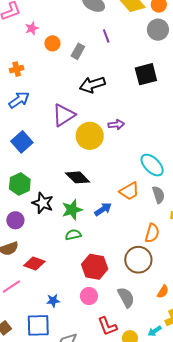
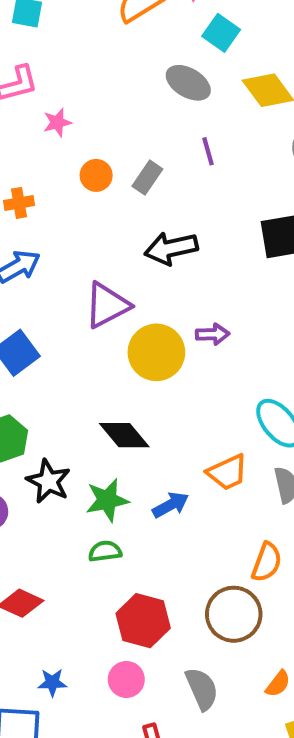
orange circle: (52, 43) -> (96, 175), moved

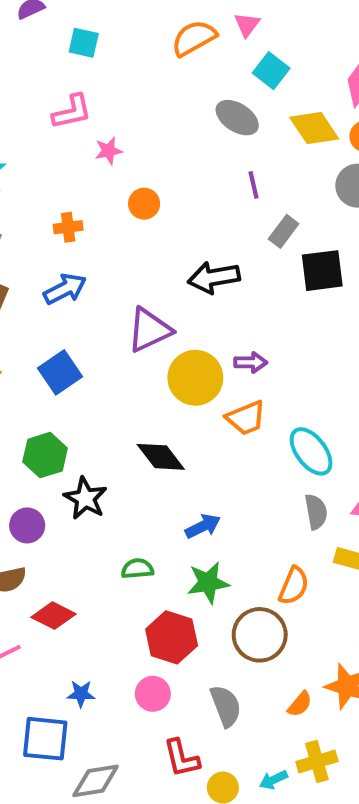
gray rectangle: (147, 178) -> (284, 231), moved
orange trapezoid: (227, 472) -> (246, 418), moved
green star: (107, 500) -> (208, 583), moved

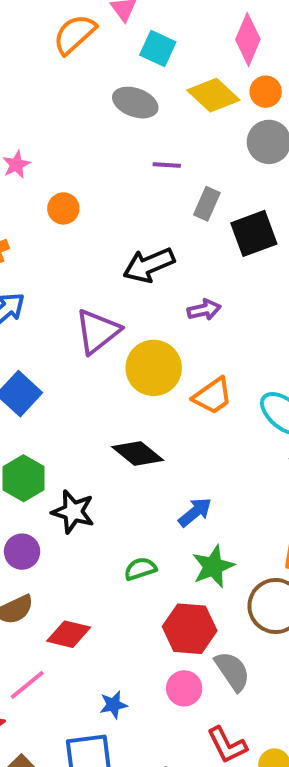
purple line: (254, 185) -> (167, 165), turned -60
purple arrow: (251, 362) -> (204, 310), moved
gray semicircle: (226, 706) -> (232, 671), moved

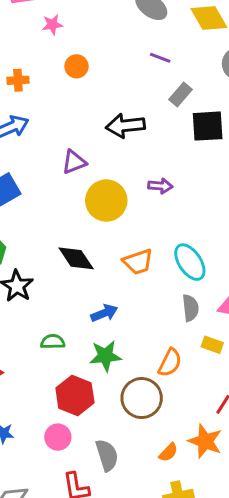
purple arrow: (204, 310) -> (160, 186), moved
purple triangle: (98, 331) -> (74, 162), size x0.7
orange trapezoid: (213, 396) -> (138, 262), moved
gray semicircle: (232, 671) -> (107, 455), moved

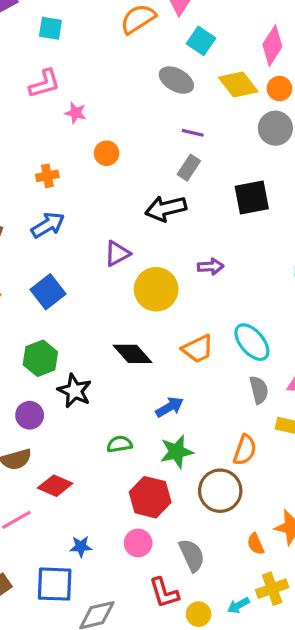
pink star: (52, 25) -> (76, 113), turned 30
gray rectangle: (180, 94) -> (189, 168), moved
orange semicircle: (168, 452) -> (256, 544), turned 120

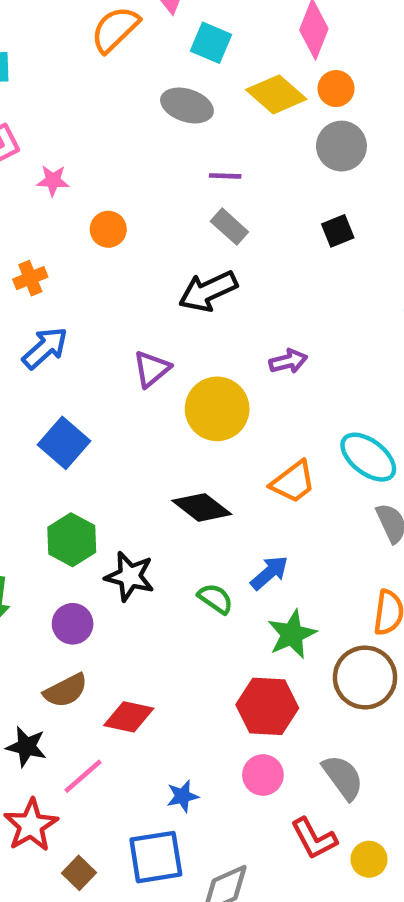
gray rectangle: (189, 168) -> (229, 227), turned -70
black square: (252, 198) -> (338, 231), moved, size x0.6
green semicircle: (120, 444) -> (215, 599), moved, turned 55

